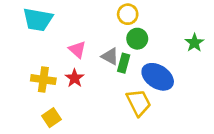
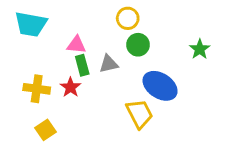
pink triangle: (77, 50) -> (76, 45), moved, turned -36
gray triangle: (110, 56) -> (109, 64), turned -42
green rectangle: (124, 63) -> (82, 65), moved, turned -30

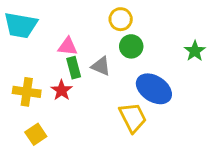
gray triangle: (109, 64) -> (101, 66), turned 36

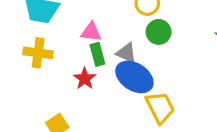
blue ellipse: (154, 89) -> (134, 77), moved
yellow cross: (27, 92) -> (38, 53), moved

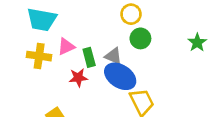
pink triangle: (91, 32) -> (66, 47), moved, turned -30
red star: (85, 79) -> (78, 78), turned 30

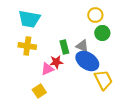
pink triangle: (66, 47) -> (47, 69), moved

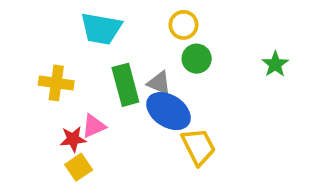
cyan trapezoid: (29, 19) -> (101, 29), moved
green rectangle: (64, 47) -> (125, 85), size x1.5
red star: (56, 62) -> (73, 139), moved

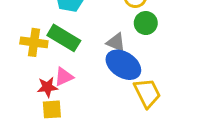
green rectangle: (125, 85) -> (64, 38), moved, turned -44
yellow square: (79, 167) -> (52, 109), turned 30

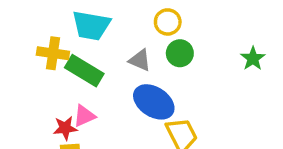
yellow cross: (34, 42) -> (53, 53), moved
gray triangle: (116, 42) -> (140, 60), moved

